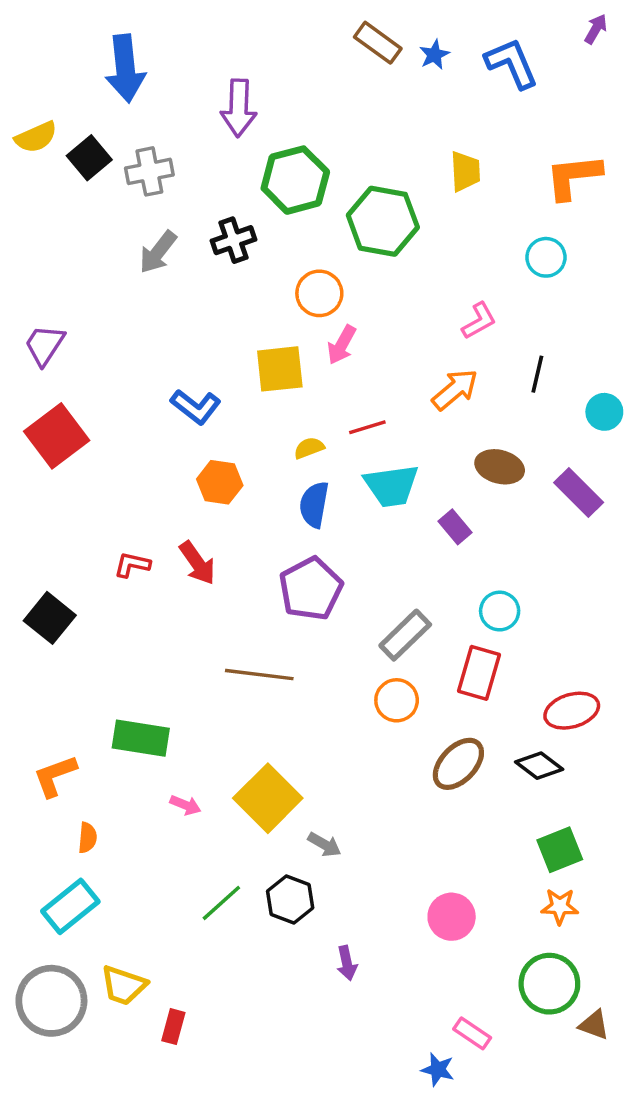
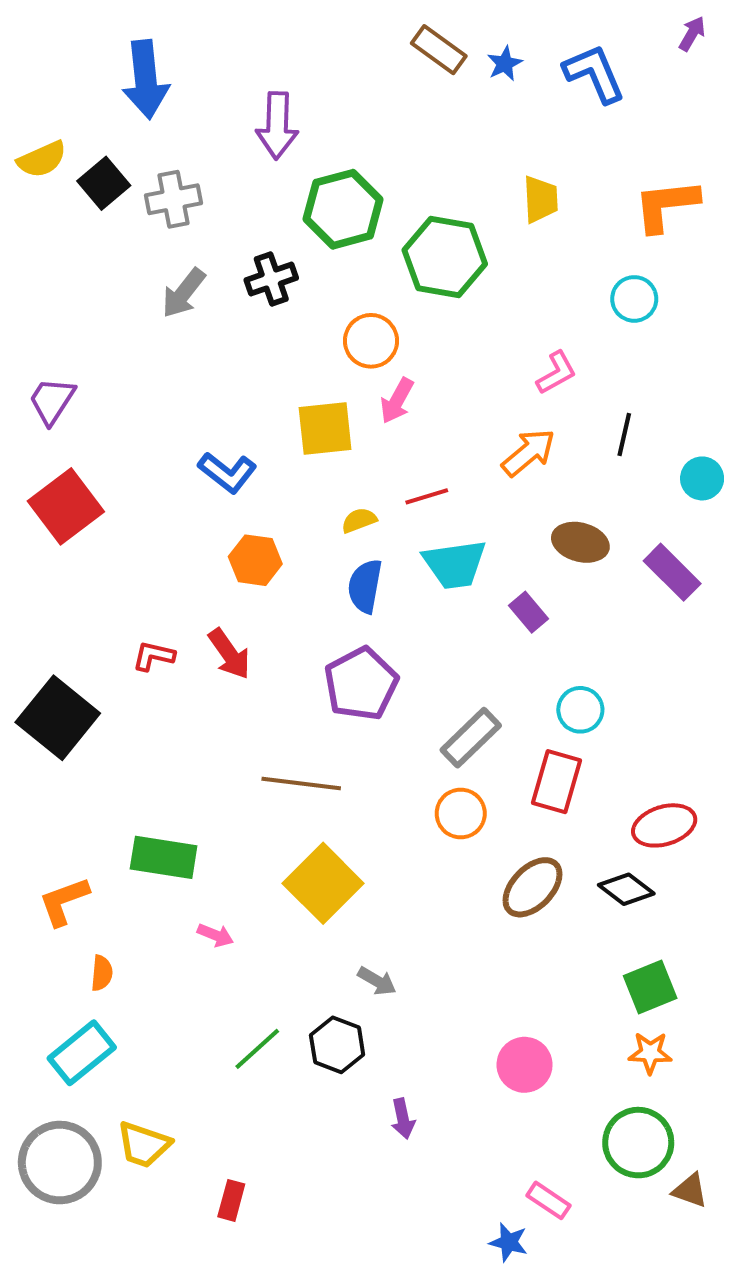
black square: (50, 618) -> (58, 718), size x1.4
yellow square: (268, 798) -> (323, 883), moved
red rectangle: (173, 1027) -> (231, 1200), moved

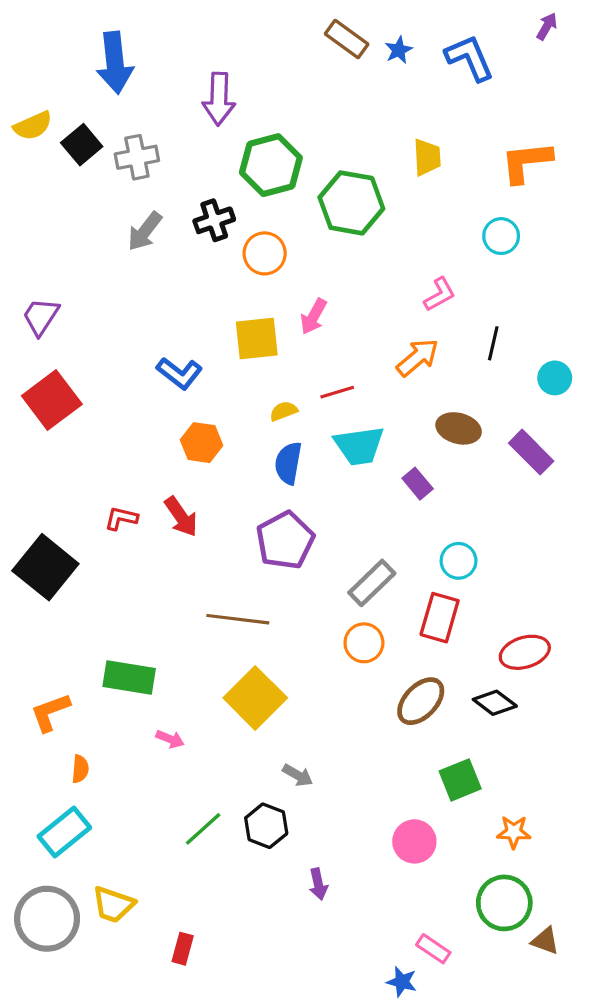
orange circle: (371, 341) -> (265, 253), moved
green square: (650, 987) -> (460, 780), moved

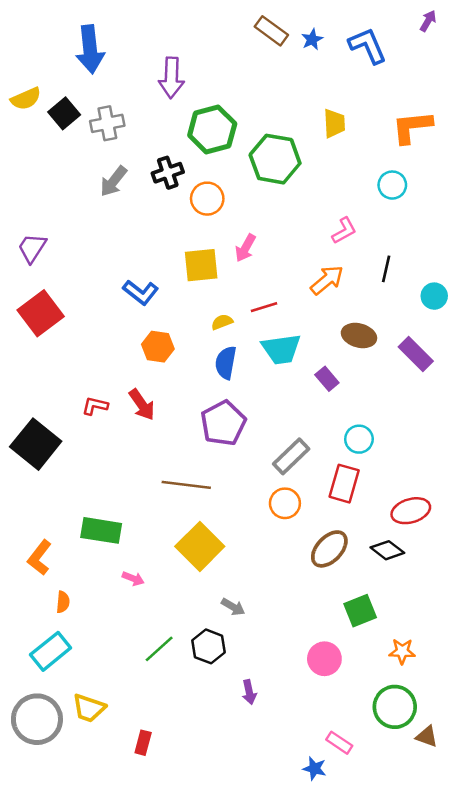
orange L-shape: (50, 712) -> (39, 558), turned -32

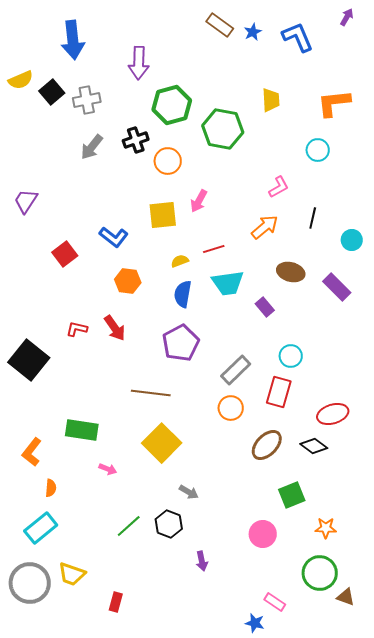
red square: (41, 313) -> (65, 254), moved, size x0.7

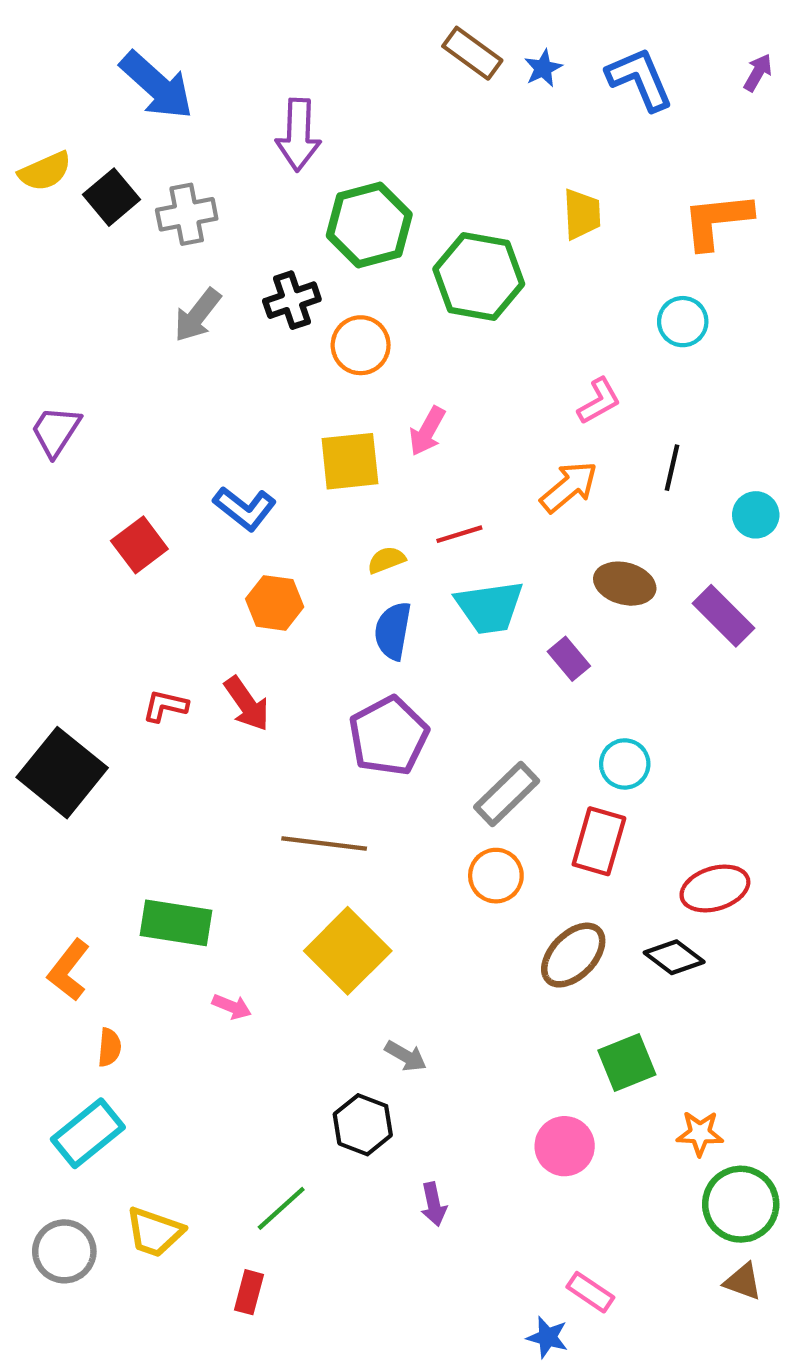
purple arrow: (347, 17) -> (758, 73), moved
blue arrow: (73, 40) -> (157, 85), turned -42
green line: (129, 526) -> (281, 1208), moved
green circle: (320, 573) -> (741, 1204), moved
gray circle: (30, 583) -> (64, 1251), size x0.7

